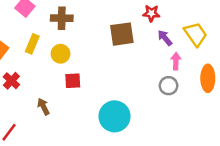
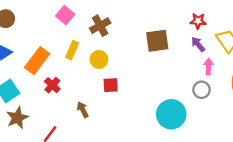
red star: (151, 13) -> (198, 21), moved
brown cross: (62, 18) -> (100, 26), turned -30
cyan circle: (115, 116) -> (171, 114), moved

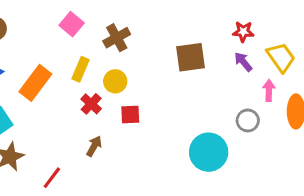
pink arrow: (209, 66) -> (269, 90), moved
red cross: (52, 85) -> (91, 104), moved
brown arrow: (83, 110) -> (94, 146), turned 56

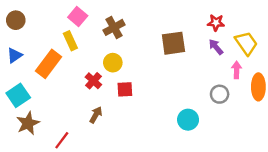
yellow rectangle: (81, 69) -> (70, 41), moved, turned -48
cyan circle: (209, 152) -> (188, 120), size x0.7

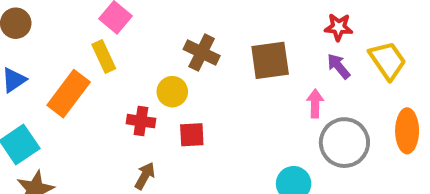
brown cross: (114, 27) -> (202, 53), moved, turned -35
pink arrow: (237, 70) -> (315, 103), moved
red cross: (93, 81) -> (141, 121), turned -35
gray circle: (220, 94) -> (344, 143), size x1.6

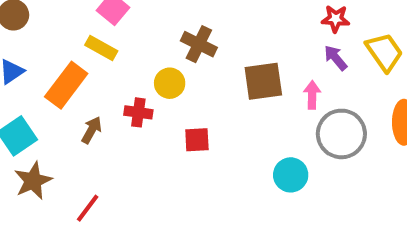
yellow rectangle: (104, 56) -> (101, 48), turned -36
brown square: (270, 60) -> (263, 81), moved
red square: (192, 135) -> (197, 140), moved
brown arrow: (145, 176) -> (92, 130), moved

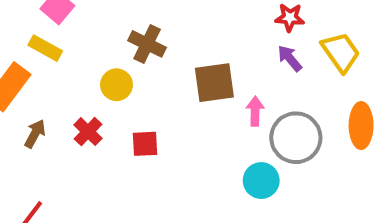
pink arrow: (312, 95) -> (255, 111), moved
red cross: (138, 112) -> (88, 132), moved, turned 36
cyan circle: (291, 175) -> (261, 181), moved

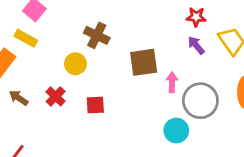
brown arrow: (35, 134) -> (19, 98), turned -84

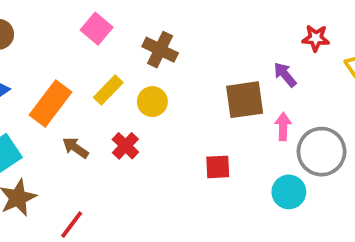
brown cross: (97, 35) -> (160, 50), moved
yellow rectangle: (26, 38) -> (108, 90), moved, turned -75
purple arrow: (196, 45) -> (285, 75), moved
red square: (95, 105) -> (218, 167), moved

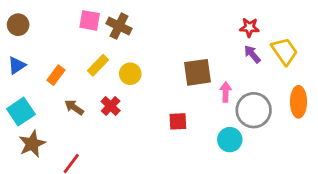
pink square: (97, 29) -> (90, 20), turned -30
brown cross: (160, 50) -> (119, 26), moved
purple arrow: (285, 75) -> (252, 54), moved
orange rectangle: (50, 104) -> (56, 75), size x0.6

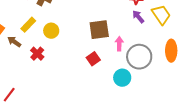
brown arrow: (74, 107) -> (14, 42), moved
red square: (178, 121) -> (93, 59), moved, turned -32

